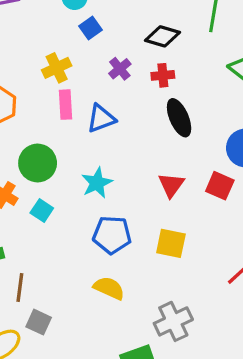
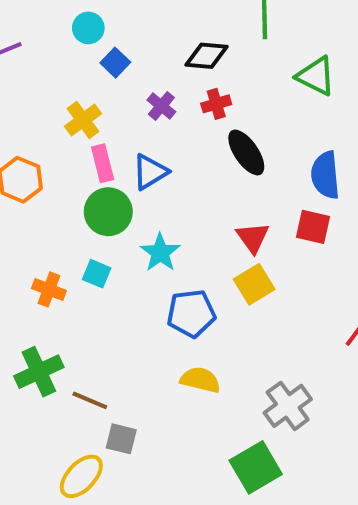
green circle: (38, 163) -> (108, 212), moved
cyan square: (42, 211) -> (97, 274), moved
yellow square: (171, 243) -> (254, 284), moved, turned -32
brown line: (20, 287) -> (90, 400), turned -64

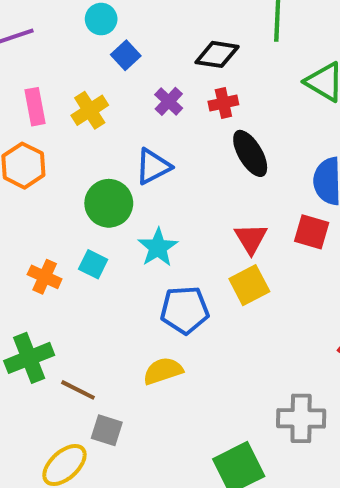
pink rectangle: (103, 163) -> (35, 107), moved
yellow semicircle: (200, 380) -> (163, 371), moved, turned -36
gray cross: (288, 406) -> (301, 418), moved, turned 33

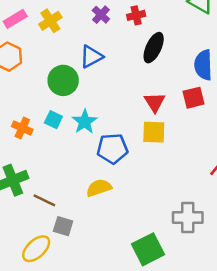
pink rectangle: (35, 107) -> (15, 19), turned 70
black ellipse: (250, 153) -> (154, 48), turned 56
red square: (312, 232) -> (194, 98), turned -30
cyan star: (158, 247) -> (85, 122), moved
yellow square: (249, 285) -> (154, 132), turned 30

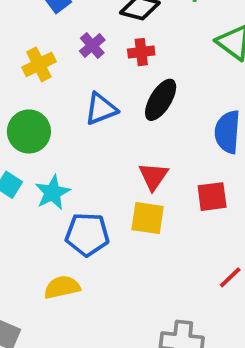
yellow cross: (50, 21) -> (39, 64), moved
blue triangle: (91, 57) -> (101, 109), moved
red square: (194, 98) -> (212, 197), moved

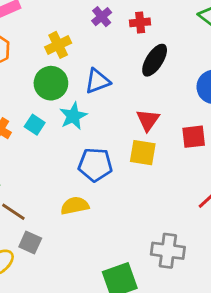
yellow cross: (39, 64) -> (58, 45), moved
blue triangle: (101, 109) -> (97, 81), moved
cyan star: (53, 193) -> (73, 116), moved

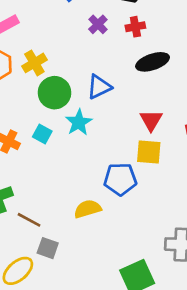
yellow cross: (58, 45) -> (34, 63), moved
black ellipse: (155, 60) -> (153, 62), turned 44
blue pentagon: (95, 165) -> (120, 179), moved

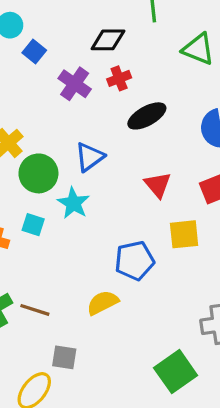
purple cross: (98, 24) -> (75, 84), size x1.4
yellow square: (149, 152) -> (184, 234), moved
brown line: (29, 220) -> (35, 310), moved

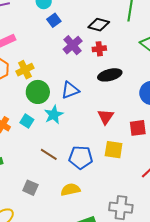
yellow semicircle: (103, 303) -> (70, 190), moved
brown line: (35, 310) -> (49, 154), moved
gray square: (64, 357) -> (30, 188), moved

